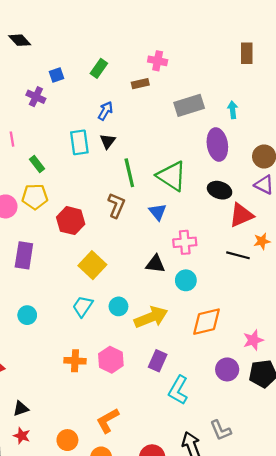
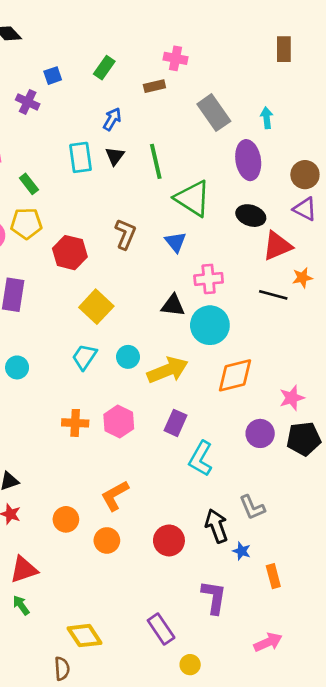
gray rectangle: (189, 105) -> (214, 113), turned 72
green line: (129, 173) -> (156, 161), moved
cyan circle: (186, 280) -> (210, 325), size x1.5

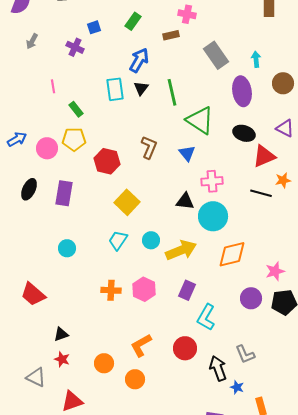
blue arrow: (112, 119) -> (139, 60), size x1.4
brown circle: (305, 175) -> (283, 83), moved
red circle: (169, 540) -> (185, 348), moved

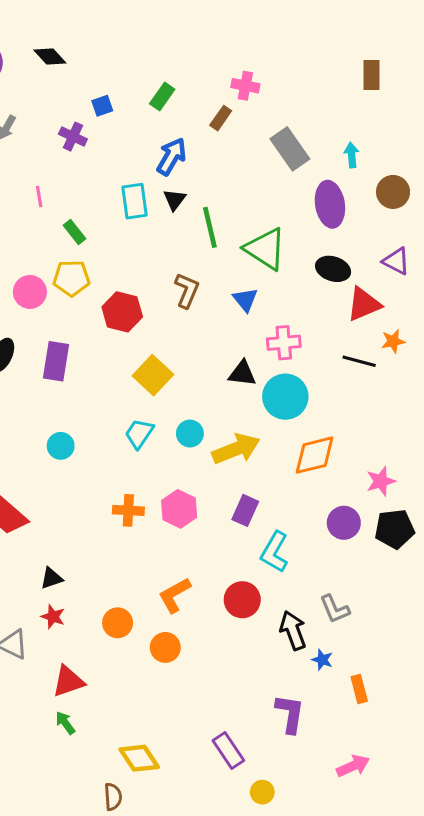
brown rectangle: (171, 35) -> (221, 118), turned -42
green line: (172, 92) -> (210, 227), moved

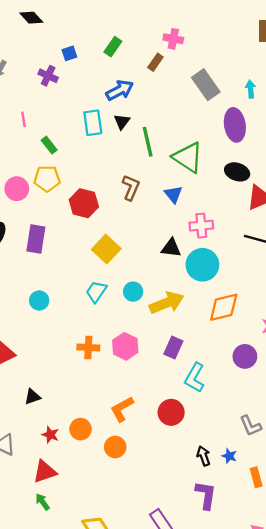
blue arrow: (171, 157) -> (120, 90), turned 32
gray L-shape: (335, 609) -> (250, 426), moved
red star: (53, 617) -> (50, 435), moved
black arrow: (293, 631) -> (204, 456), moved, size x0.7

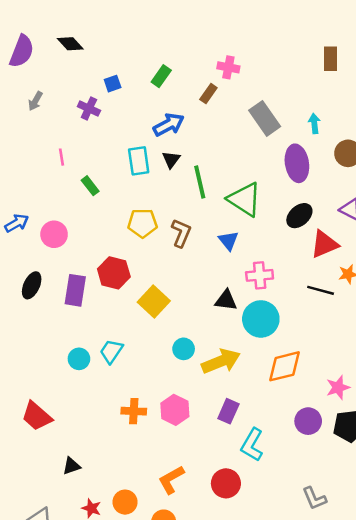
black ellipse: (237, 172) -> (299, 216), turned -60
yellow pentagon: (47, 179) -> (142, 223), moved
red hexagon: (84, 203) -> (114, 273), moved
cyan trapezoid: (96, 292) -> (111, 351), moved

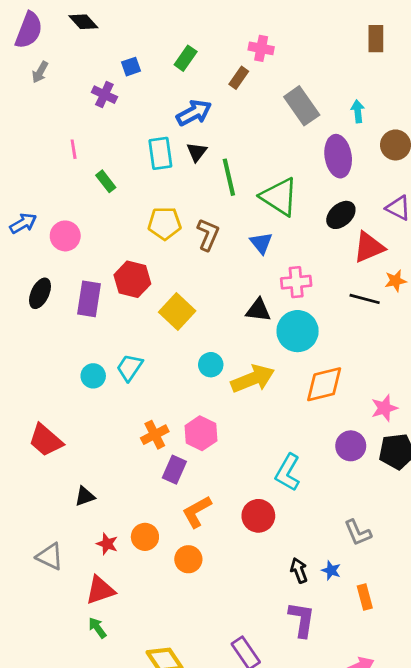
gray arrow: (35, 101) -> (40, 72), moved
orange cross: (134, 411) -> (155, 435), turned -30
purple rectangle: (228, 411) -> (174, 470), moved

